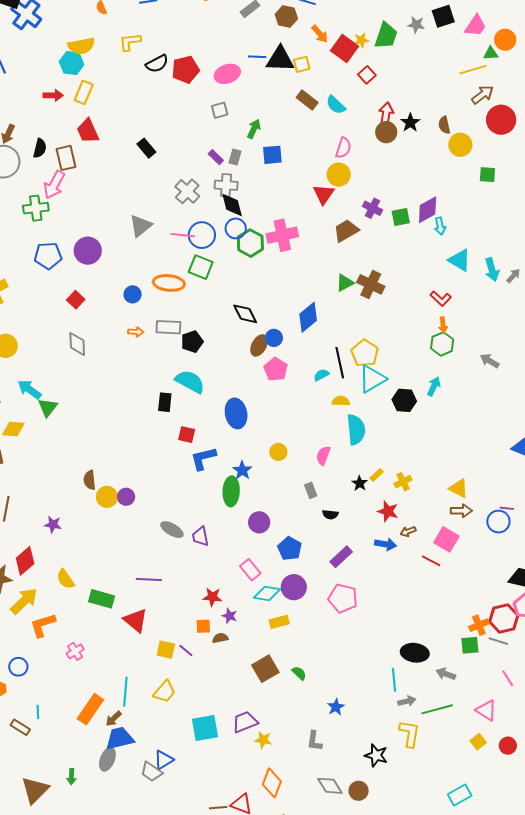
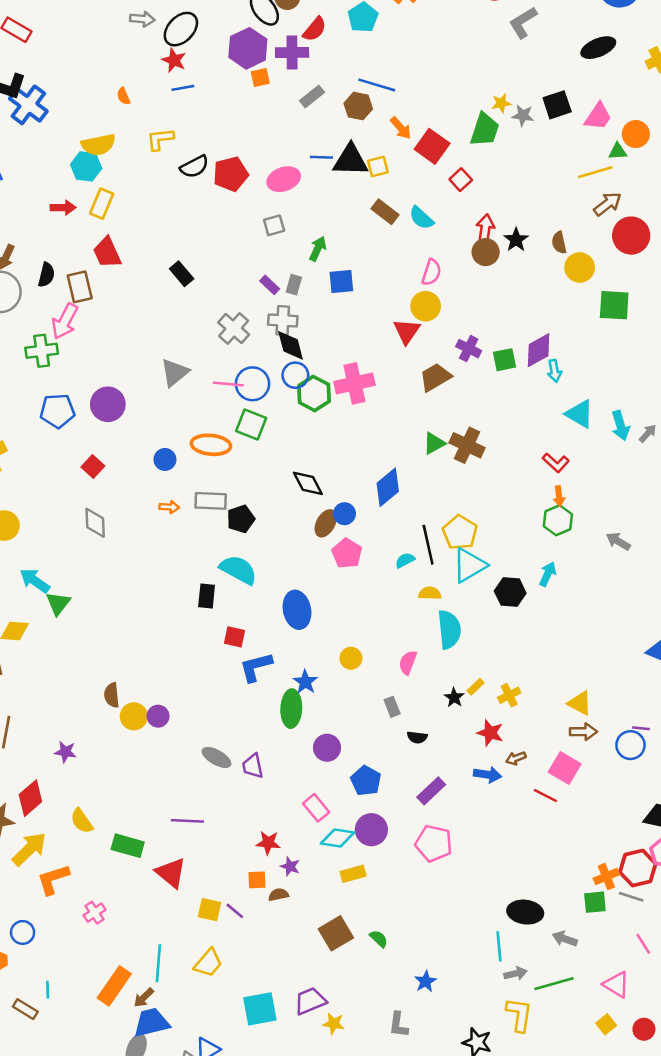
yellow star: (361, 40) -> (501, 103), moved
green square: (487, 175) -> (614, 305), size x1.5

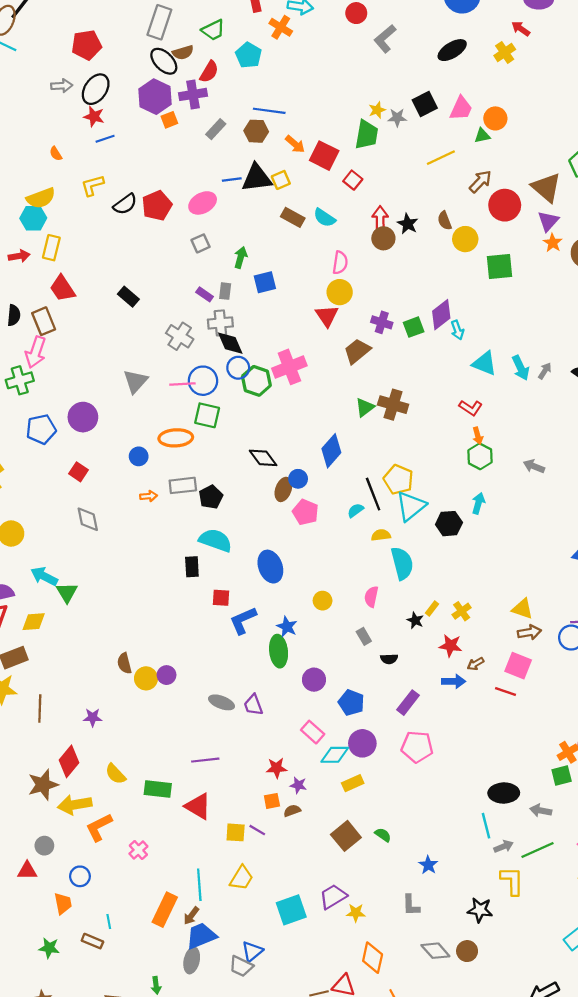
yellow line: (595, 172) -> (441, 158), moved
yellow arrow: (29, 849) -> (75, 805), turned -136

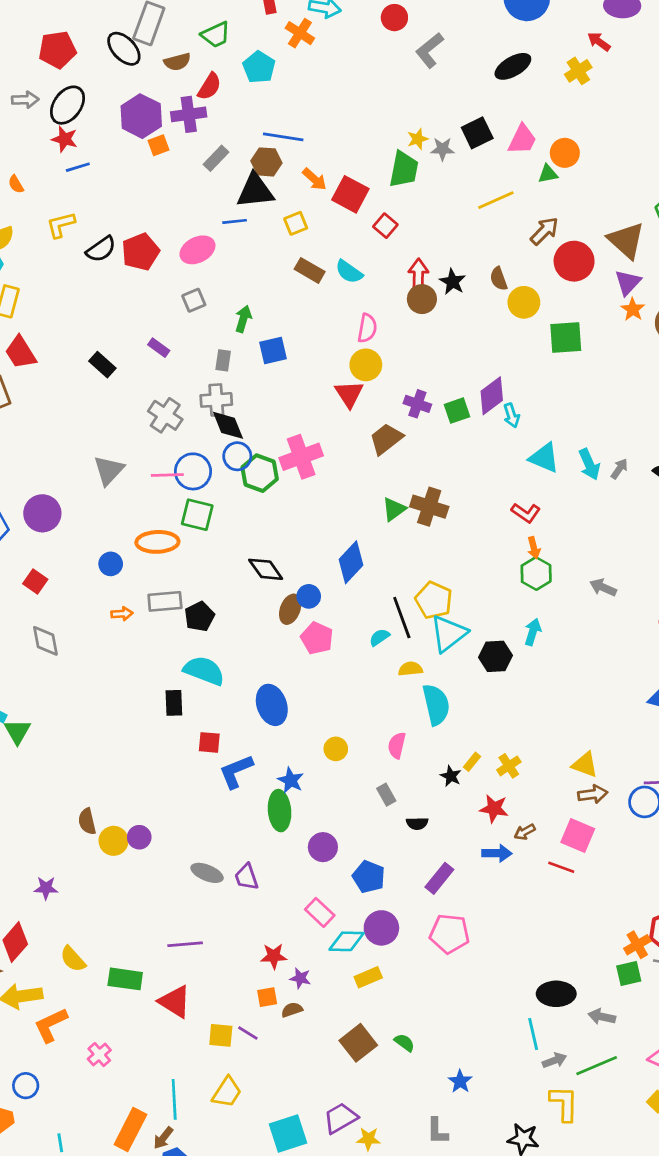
black ellipse: (164, 61) -> (124, 49), moved
black triangle: (257, 178) -> (255, 191), moved
purple rectangle: (205, 294) -> (159, 348), moved

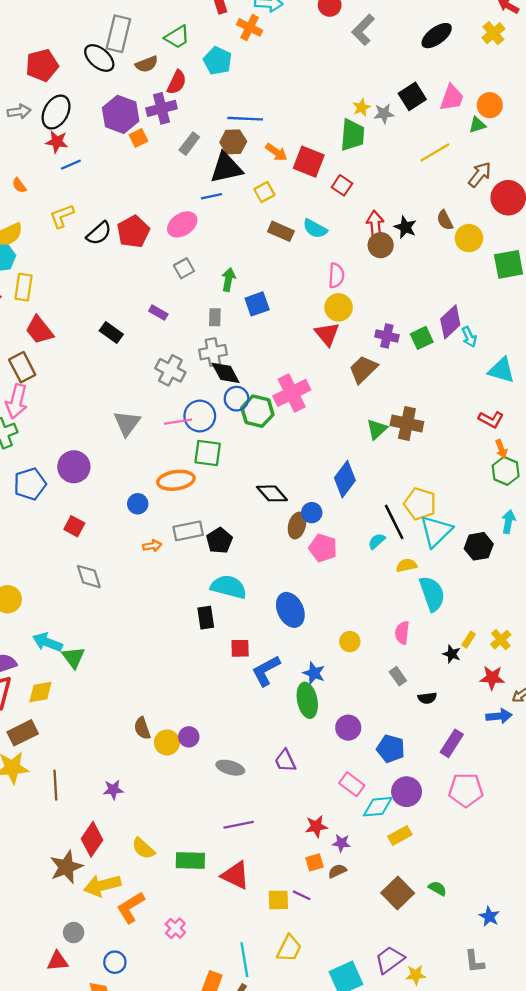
gray ellipse: (207, 873) -> (230, 768), moved

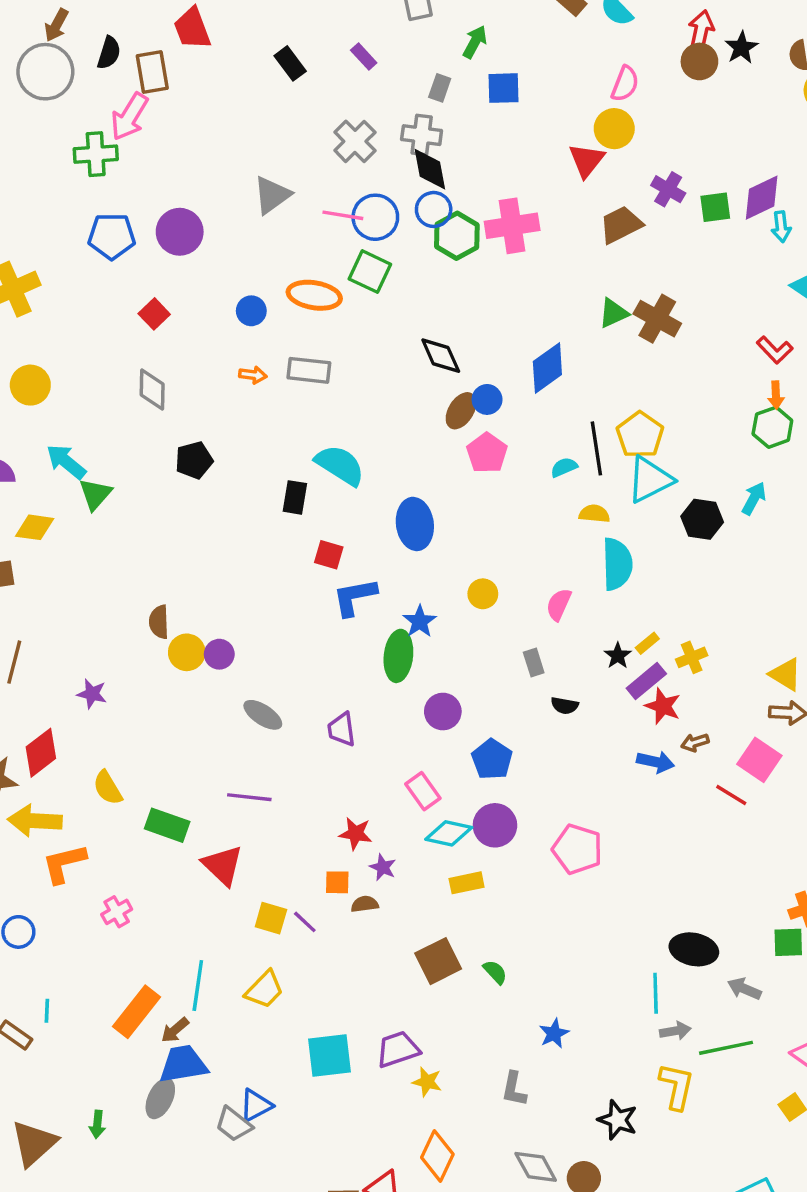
black pentagon: (219, 541) -> (194, 460), moved
purple rectangle: (452, 743) -> (646, 681), moved

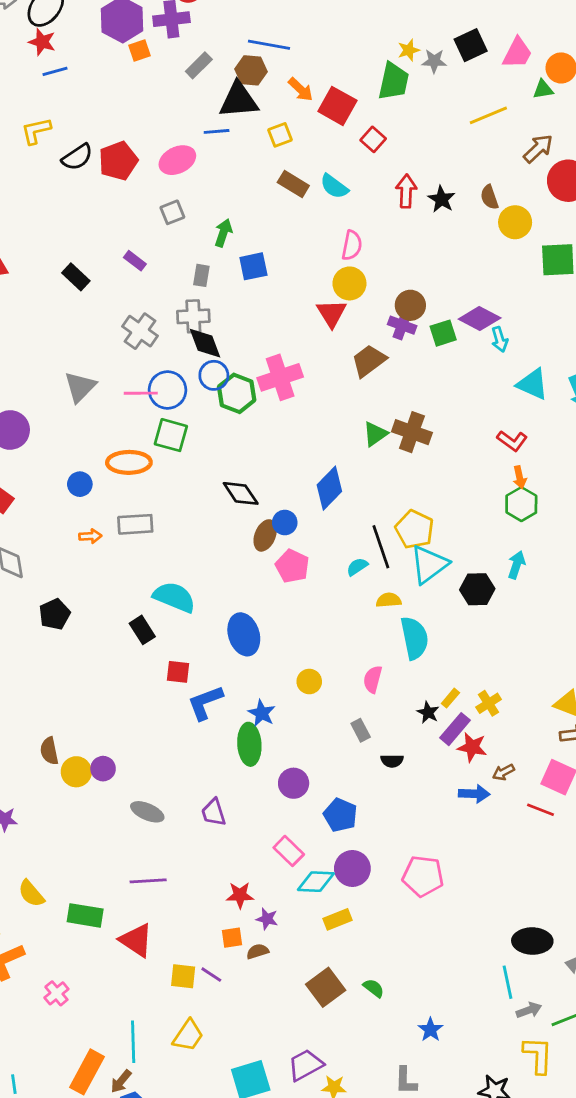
brown circle: (699, 61) -> (410, 305), moved
purple diamond: (762, 198) -> (480, 319), turned 63
black rectangle: (295, 497) -> (142, 630), turned -32

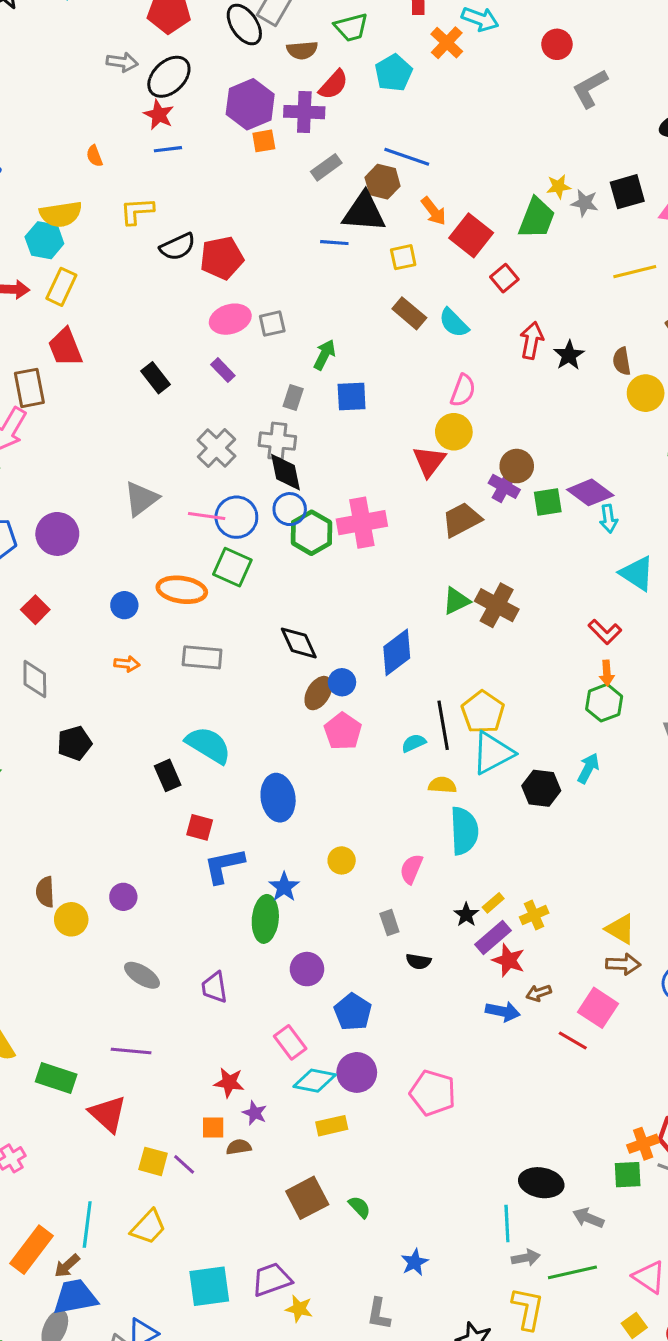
pink ellipse: (177, 160) -> (230, 319), moved
gray rectangle: (135, 524) -> (202, 657), moved
purple circle: (103, 769) -> (123, 897), moved

